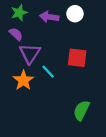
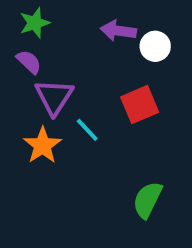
white circle: (75, 14) -> (155, 46), moved
purple arrow: (49, 17) -> (118, 31), moved
red square: (77, 58) -> (140, 105), turned -30

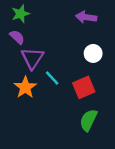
purple arrow: (118, 31) -> (86, 17), moved
white circle: (155, 46) -> (93, 53), moved
red square: (140, 105) -> (84, 87), moved

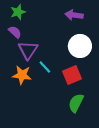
white circle: (93, 53) -> (80, 46), size x1.5
orange star: (25, 87) -> (22, 75), turned -30

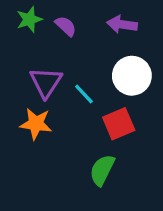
purple semicircle: (15, 32) -> (66, 26), moved
cyan line: (45, 67) -> (84, 94), moved
green semicircle: (76, 103) -> (102, 170), moved

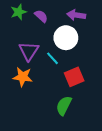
white circle: (132, 76) -> (66, 38), moved

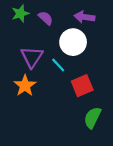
orange star: (23, 77) -> (25, 86), turned 30
green semicircle: (64, 106) -> (92, 118), moved

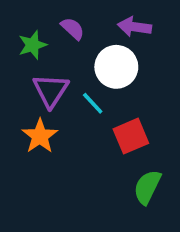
green star: (20, 13) -> (33, 45), moved

